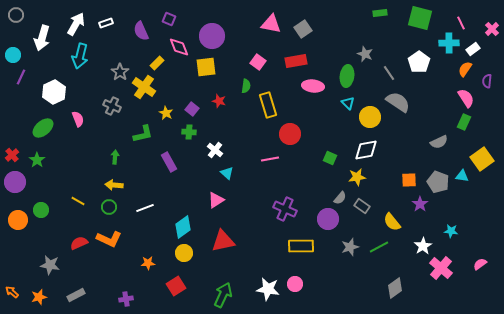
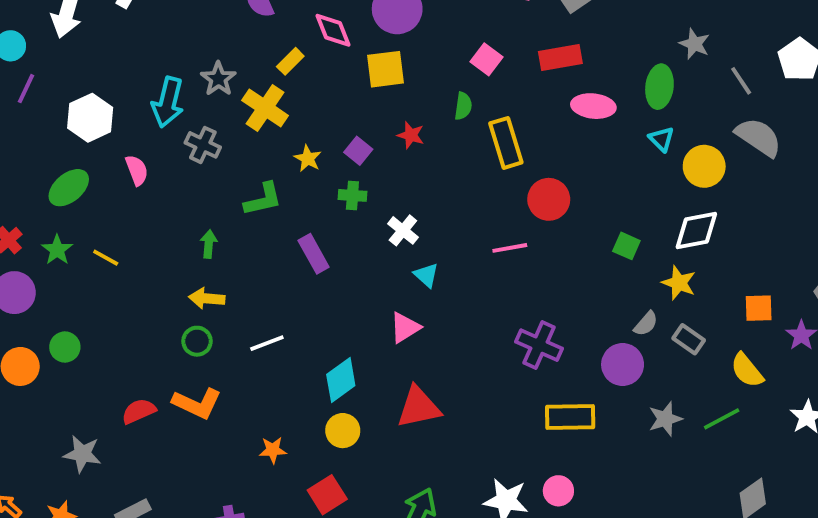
cyan arrow: (80, 56) -> (168, 102), moved
yellow star: (357, 177) -> (679, 283), turned 30
orange square: (409, 180) -> (759, 308), moved
yellow line: (78, 201) -> (106, 258), moved

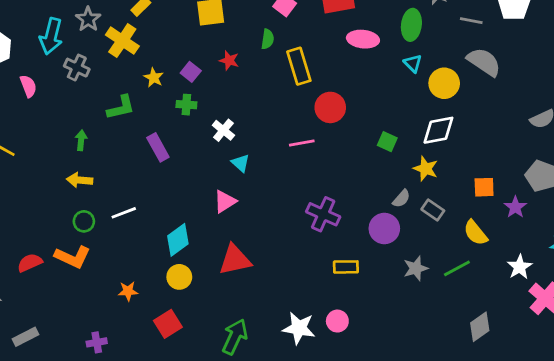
gray line: (741, 81) -> (471, 21), turned -45
green circle: (197, 341) -> (84, 221), moved
yellow rectangle: (570, 417) -> (346, 267), size x0.7

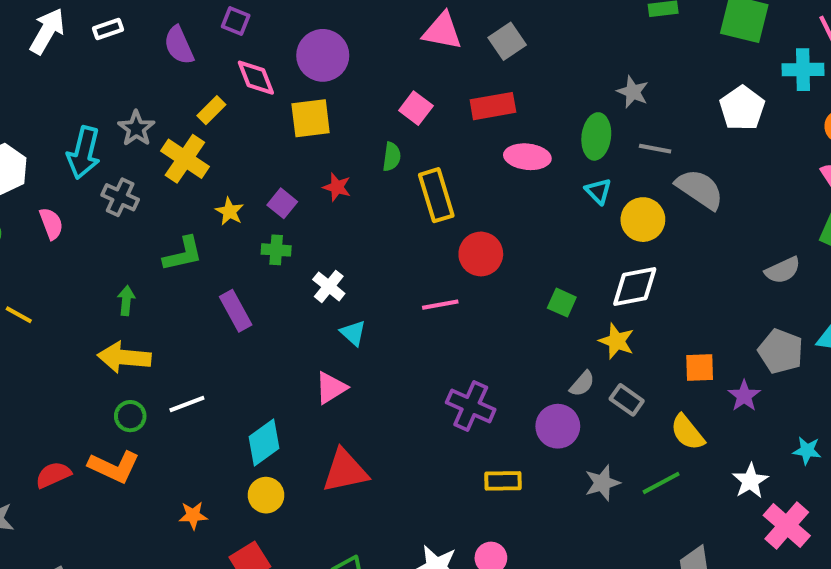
gray line: (471, 21) -> (655, 149), moved
yellow arrow: (80, 180) -> (124, 357), size x1.4

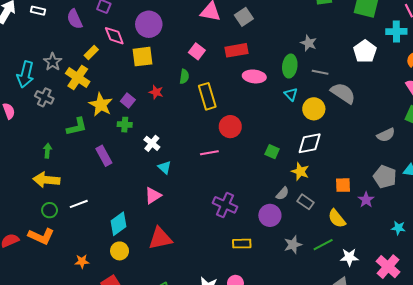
white rectangle: (108, 29) -> (38, 11), turned 32
yellow star: (230, 211) -> (101, 105), size x1.6
white star: (750, 481) -> (349, 257), moved, turned 30

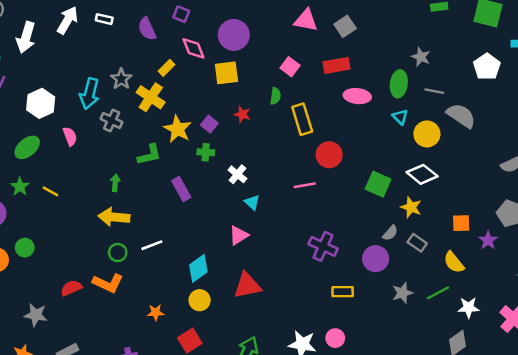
white diamond: (310, 143) -> (422, 174), turned 50
green square: (272, 152) -> (378, 184), size x1.5

